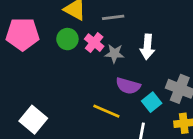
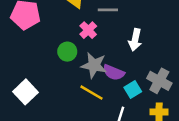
green circle: (67, 39) -> (67, 52), moved
gray star: (114, 53) -> (94, 65), moved, size x1.5

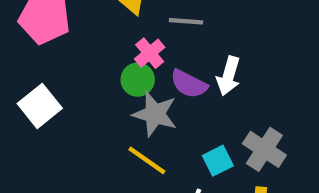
green circle: (67, 52) -> (138, 80), moved
purple semicircle: (114, 72) -> (189, 84), moved
white square: (26, 92) -> (40, 106), moved

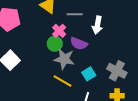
white arrow: (228, 76) -> (97, 25), moved
cyan square: (218, 161) -> (89, 74), moved

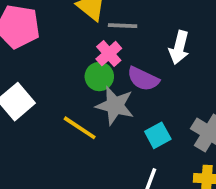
gray line: (75, 14) -> (123, 26), moved
yellow line: (63, 81) -> (80, 128), moved

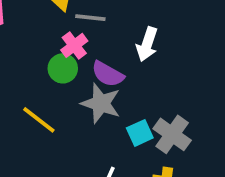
gray star: (115, 106) -> (101, 103), moved
cyan square: (158, 135) -> (140, 133), moved

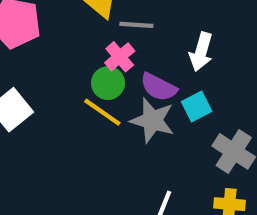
yellow line: (39, 120) -> (102, 112), moved
cyan square: (140, 133) -> (197, 107), moved

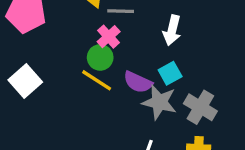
purple semicircle: (159, 87) -> (138, 82), moved
gray star: (152, 120) -> (159, 102), moved

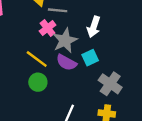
green circle: (100, 57) -> (38, 82), moved
gray star: (159, 102) -> (65, 40), moved, turned 30

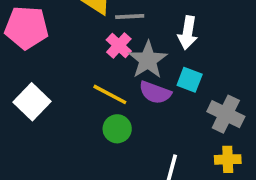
cyan square: (90, 58) -> (190, 80), turned -35

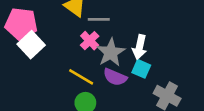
white arrow: (188, 33) -> (140, 47), moved
white square: (32, 102) -> (31, 45), moved

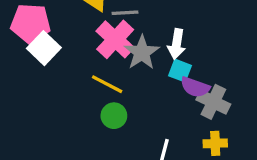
pink cross: (90, 41) -> (115, 39), size x1.6
purple semicircle: (115, 77) -> (195, 87), moved

